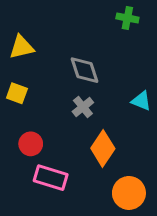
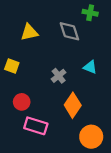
yellow triangle: (21, 47) -> (29, 32), moved
gray diamond: (84, 70) -> (69, 31), moved
cyan triangle: (141, 101) -> (90, 67), moved

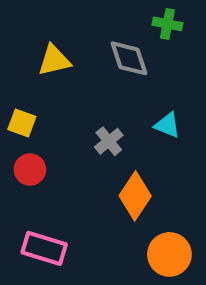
red circle: (22, 102) -> (30, 170), moved
pink rectangle: (36, 126) -> (44, 248), moved

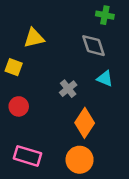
gray diamond: (129, 58) -> (93, 46), moved
yellow square: (22, 123) -> (14, 67), moved
orange circle: (169, 254) -> (80, 160), moved

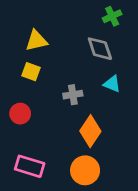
green cross: (105, 15) -> (112, 16), turned -36
yellow square: (14, 67) -> (31, 72), moved
gray cross: (68, 89) -> (73, 95), turned 30

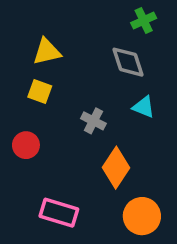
gray cross: (73, 95) -> (93, 121), turned 36
pink rectangle: (30, 166) -> (59, 213), moved
orange circle: (85, 170) -> (142, 216), moved

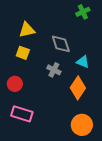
gray diamond: (128, 62) -> (61, 44), moved
orange diamond: (116, 168) -> (78, 88), moved
pink rectangle: (59, 213) -> (22, 114), moved

